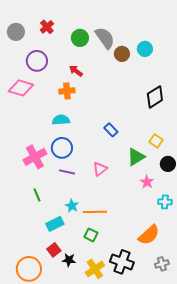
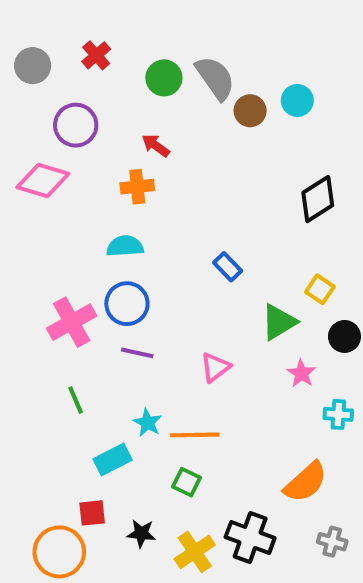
pink triangle: (100, 169) -> (215, 367), moved
red square: (54, 250) -> (92, 513), moved, turned 32
gray cross: (162, 264) -> (332, 542), turned 32

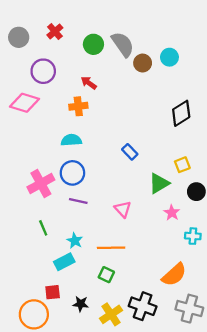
yellow square: (320, 289) -> (182, 165), turned 35
pink triangle: (215, 367) -> (123, 209), turned -36
cyan star: (148, 423) -> (75, 241), moved
gray cross: (332, 542) -> (189, 309), size x1.6

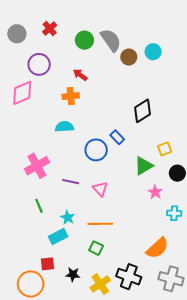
pink diamond: (25, 103) -> (22, 93), turned -40
black diamond: (181, 113) -> (143, 111), moved
blue circle: (72, 173) -> (96, 150), moved
pink triangle: (123, 209) -> (100, 189), moved

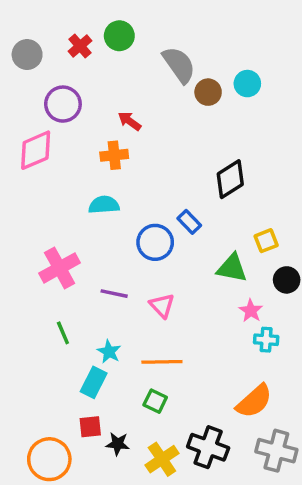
green circle: (84, 40) -> (119, 36), moved
green triangle: (144, 166) -> (232, 268), turned 42
cyan cross: (174, 213) -> (266, 340), moved
cyan rectangle: (58, 236) -> (94, 382), turned -36
red square: (48, 264) -> (90, 427), moved

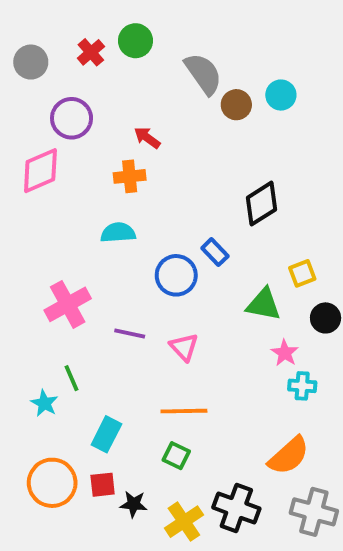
cyan star: (109, 352) -> (44, 403), moved
orange circle: (49, 459) -> (52, 483), moved

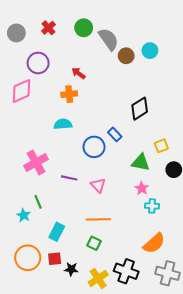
green circle: (135, 41) -> (84, 28), moved
pink star: (285, 353) -> (142, 188), moved
cyan cross: (302, 386) -> (152, 206), moved

